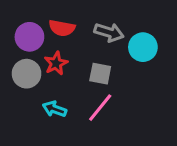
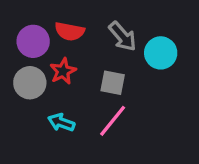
gray arrow: (109, 32) -> (123, 36), turned 32

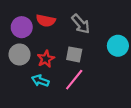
cyan circle: (161, 53) -> (118, 46), moved
red star: (63, 71) -> (46, 59), moved

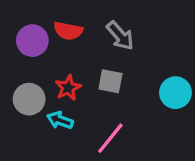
cyan circle: (118, 46) -> (175, 93), moved
gray circle: (20, 54) -> (29, 99), moved
pink line: (74, 80) -> (110, 138), moved

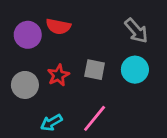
gray arrow: (120, 36) -> (136, 31), moved
cyan circle: (175, 93) -> (135, 70), moved
cyan arrow: (60, 120) -> (51, 123), moved, turned -50

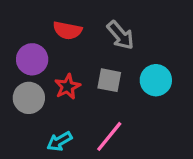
gray arrow: (136, 31) -> (120, 35), moved
purple circle: (28, 35) -> (32, 59), moved

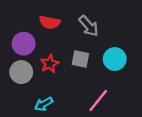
pink line: (109, 136) -> (98, 100), moved

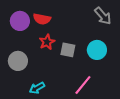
gray arrow: (89, 26) -> (103, 16), moved
purple circle: (24, 44) -> (20, 21), moved
red star: (50, 64) -> (47, 42), moved

